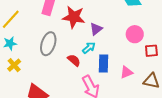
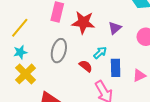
purple triangle: (96, 29) -> (115, 28), moved
yellow cross: (14, 65) -> (25, 74), size x1.5

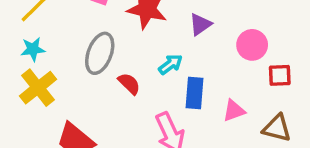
red semicircle: (86, 66) -> (129, 84), moved

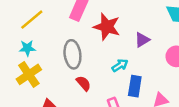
gray ellipse: (100, 53) -> (72, 54), turned -32
red semicircle: (129, 84) -> (83, 83), moved

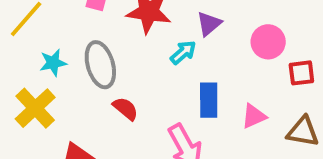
cyan star: (27, 48) -> (53, 63), moved
cyan arrow: (120, 65) -> (183, 52), moved

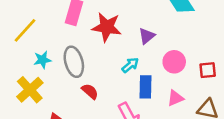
pink circle: (268, 42) -> (174, 62), moved
cyan arrow: (183, 52) -> (130, 65), moved

